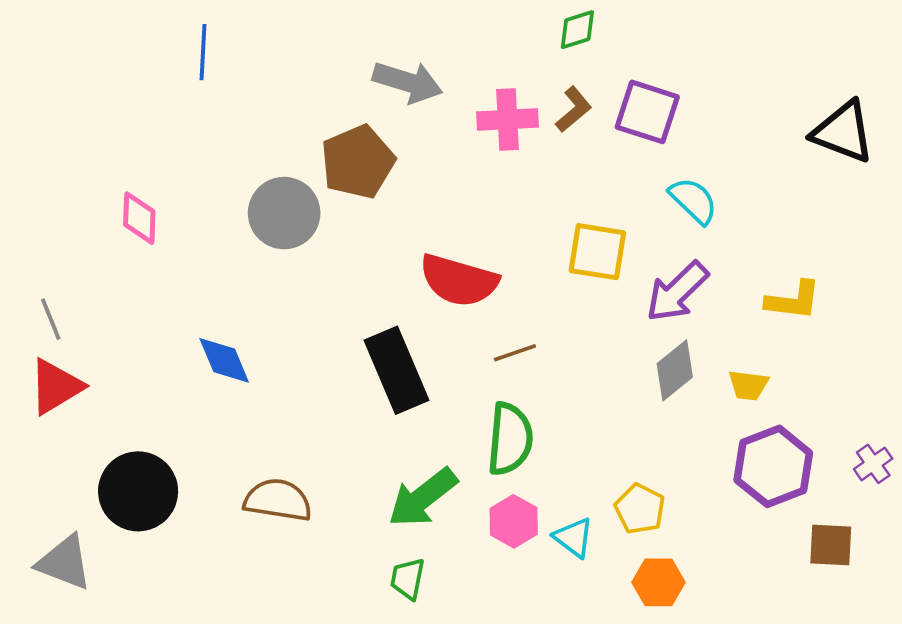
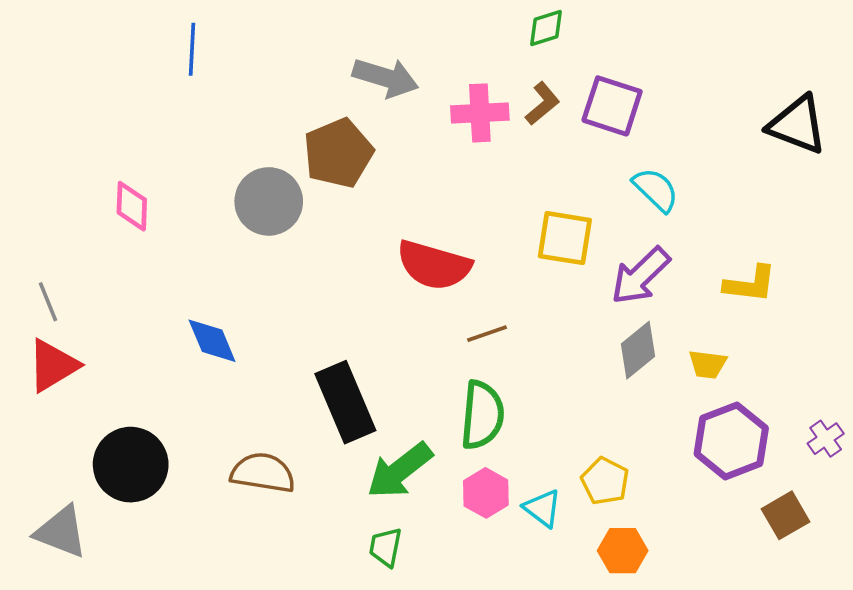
black rectangle: (396, 370) -> (345, 402), moved
brown square: (831, 545) -> (785, 515), turned -33

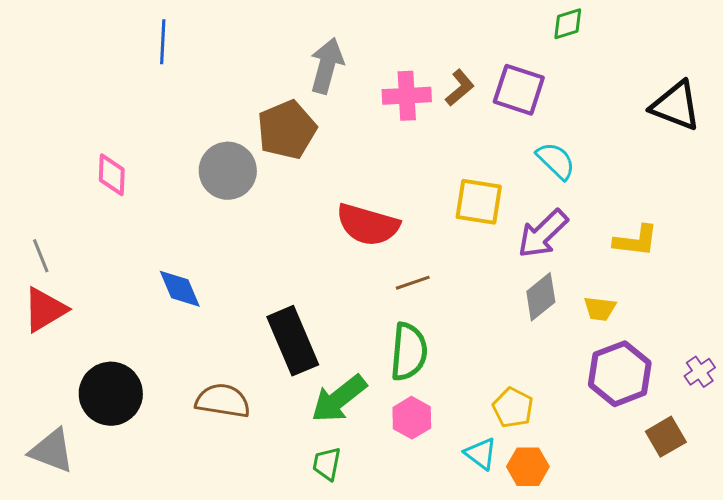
green diamond: (546, 28) -> (568, 24), moved
gray arrow: (386, 78) -> (327, 66), turned -92
cyan triangle: (542, 508) -> (481, 454), moved

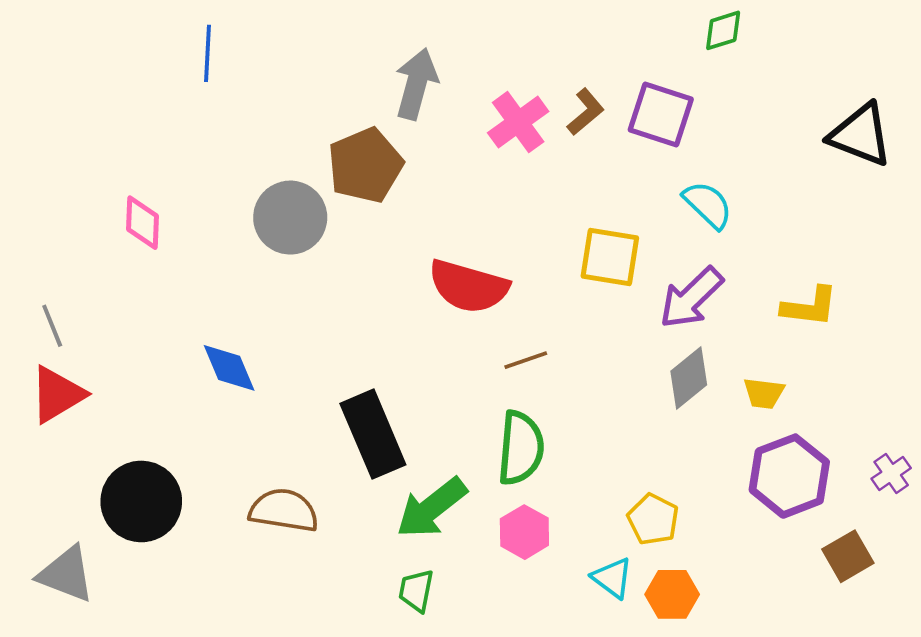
pink cross: (407, 96) -> (518, 122), turned -33

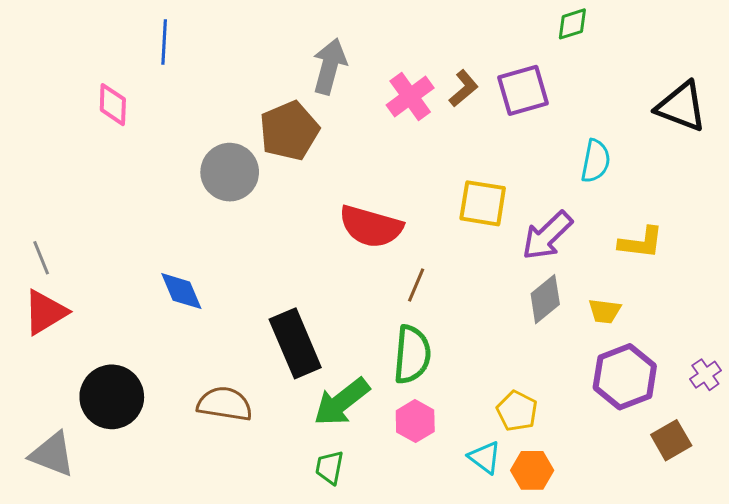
purple square: (661, 114) -> (523, 90), turned -34
cyan semicircle: (708, 205) -> (596, 161), moved, turned 57
pink diamond: (143, 223) -> (113, 105), moved
brown line: (526, 360) -> (416, 285), turned -48

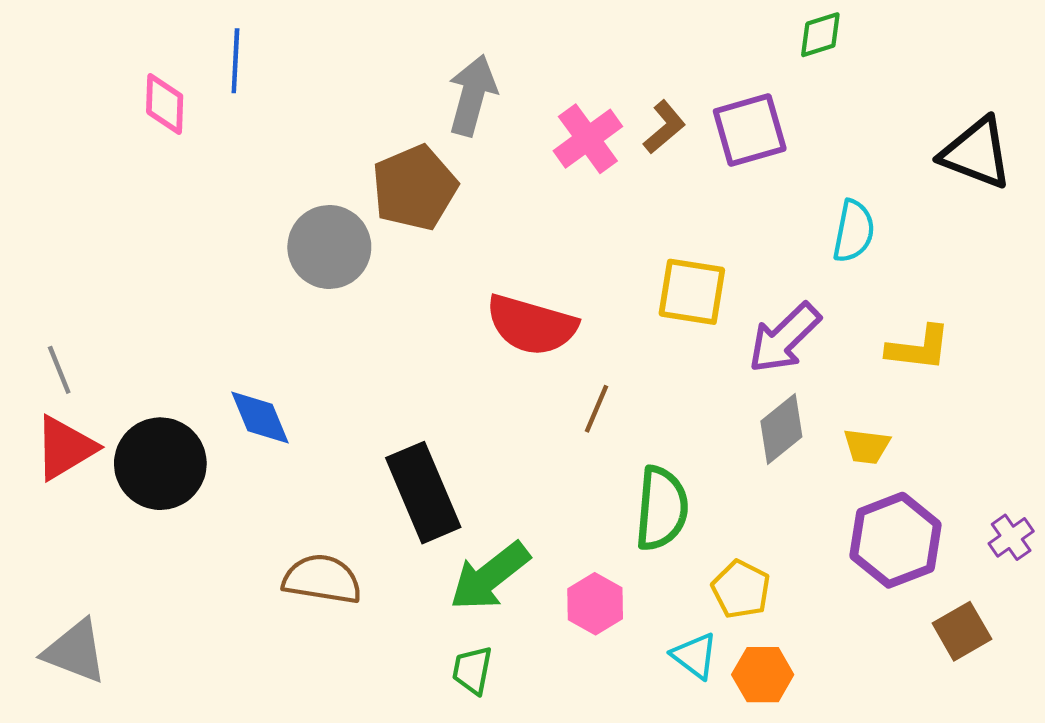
pink diamond: (113, 105) -> (165, 104), moved
green semicircle: (412, 355) -> (662, 508), moved
black circle: (112, 397) -> (160, 464), moved

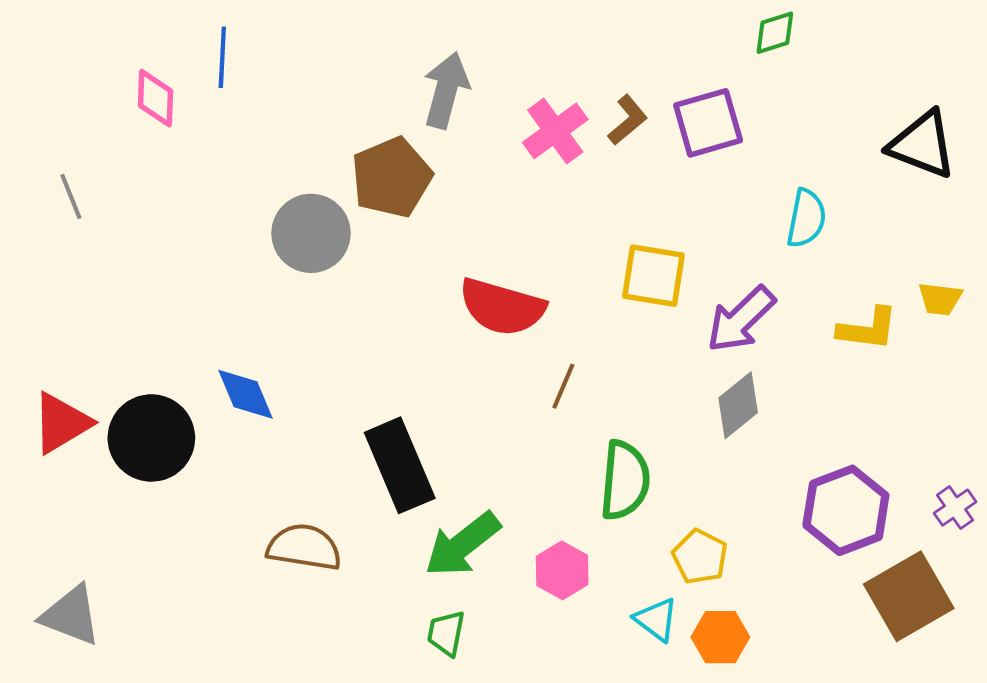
gray line: (59, 370) -> (71, 196), moved
yellow trapezoid: (867, 446) -> (940, 299), moved
brown square: (962, 631) -> (909, 596), size x1.6

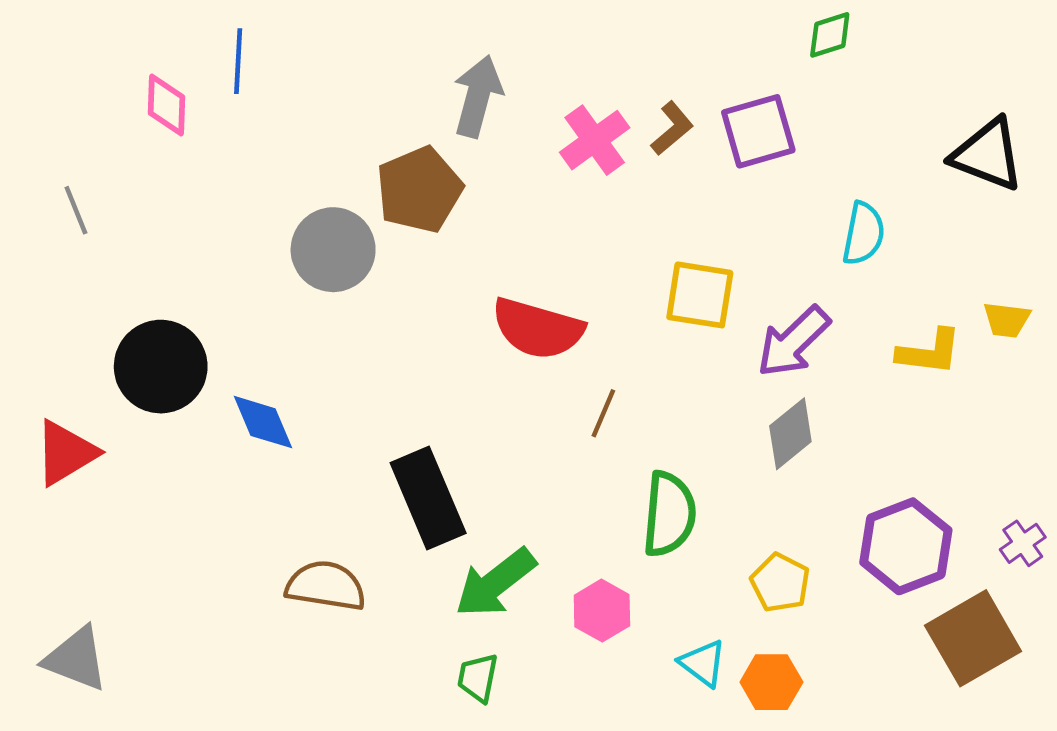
black circle: (151, 438) -> (161, 367), moved
yellow pentagon: (700, 557) -> (780, 583), moved

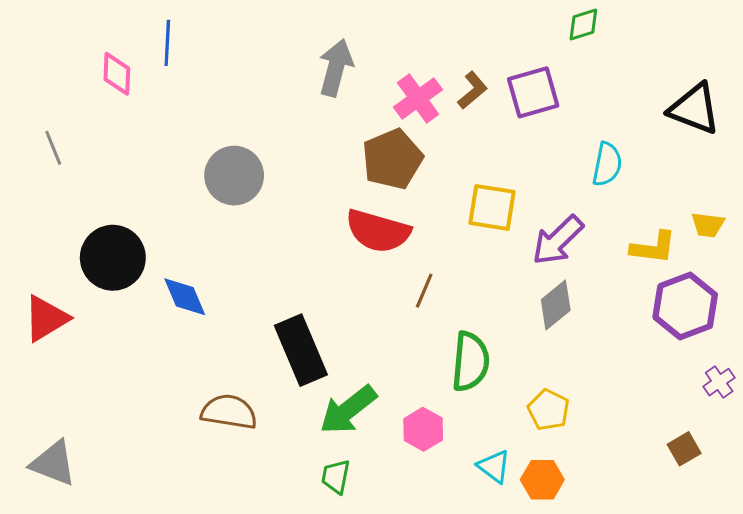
brown pentagon: (419, 190) -> (392, 159), moved
purple hexagon: (906, 546) -> (685, 306), moved
brown square: (973, 638) -> (684, 449), size x0.5

